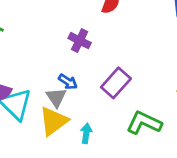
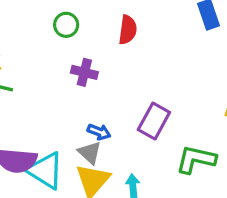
purple cross: (80, 41) -> (84, 72), moved

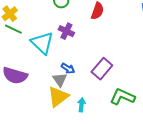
cyan triangle: (45, 171) -> (42, 43), moved

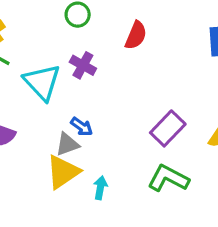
purple rectangle: (102, 69) -> (168, 128), moved
gray triangle: (60, 80) -> (67, 144), turned 42

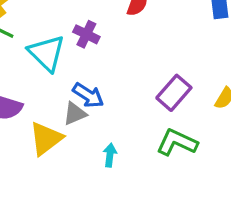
blue arrow: (82, 127) -> (88, 95), size x1.4
yellow triangle: (63, 172) -> (46, 139), moved

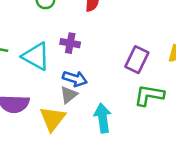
purple cross: (86, 34) -> (70, 43), moved
cyan arrow: (110, 155) -> (103, 118), size x1.6

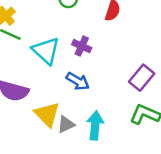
gray triangle: (69, 95) -> (66, 124), moved
yellow triangle: (53, 119) -> (47, 114), turned -36

